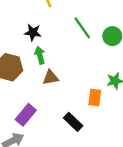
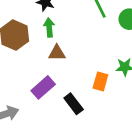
purple rectangle: (26, 115) -> (43, 87), moved

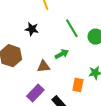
green arrow: (49, 27) -> (62, 54), moved, turned 72

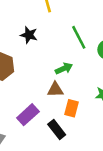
brown triangle: (44, 66) -> (55, 90), moved
orange rectangle: (78, 85) -> (72, 108), moved

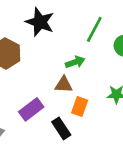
black star: (29, 35) -> (40, 22), size x1.5
green line: (79, 37) -> (94, 29), turned 50

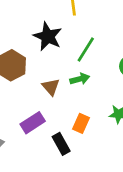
green line: (94, 29) -> (86, 49), moved
brown triangle: (64, 85) -> (51, 87), moved, turned 42

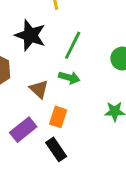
green arrow: (80, 79) -> (69, 78), turned 36
orange rectangle: (81, 123) -> (58, 117), moved

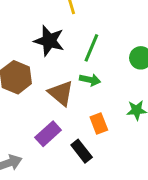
brown triangle: (39, 89) -> (61, 93), size x1.4
orange rectangle: (58, 117) -> (99, 123), moved, turned -36

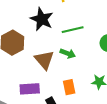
green line: (91, 48) -> (73, 30), turned 45
purple rectangle: (48, 134) -> (30, 89), turned 30

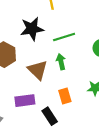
black star: (42, 19) -> (32, 29), turned -30
green arrow: (68, 53) -> (61, 62), turned -120

